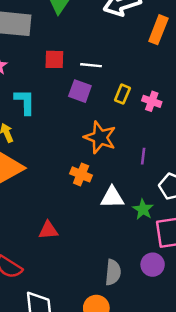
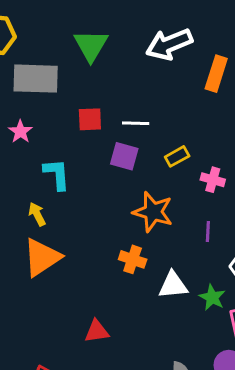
yellow rectangle: (122, 94) -> (177, 156), turned 42
pink cross: (152, 101) -> (213, 180), moved

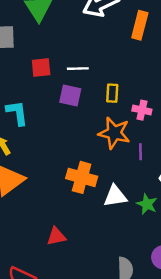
yellow rectangle: (177, 156) -> (112, 93), turned -54
orange star: (153, 212) -> (114, 133), moved
orange cross: (133, 259) -> (82, 177), size x1.4

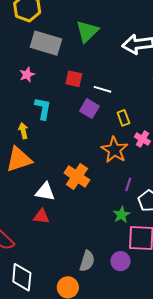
yellow rectangle: (112, 93) -> (123, 118), turned -42
purple line: (140, 152) -> (128, 184), moved
white triangle: (115, 196) -> (45, 192), moved

